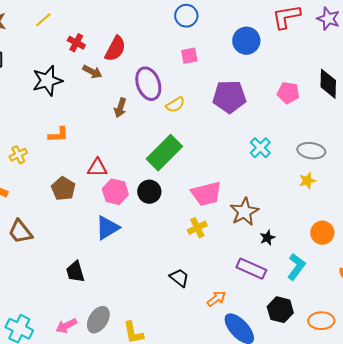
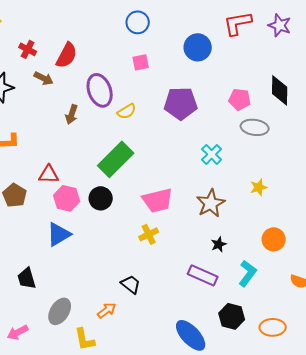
gray ellipse: (311, 151) -> (255, 127), moved
brown star: (244, 212) -> (211, 203), moved
orange arrow: (216, 299) -> (107, 310), moved
gray ellipse: (98, 320) -> (60, 311), moved

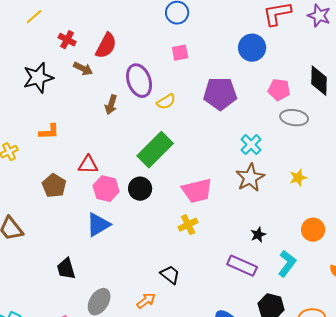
blue circle: (198, 47) -> (252, 48), moved
brown star: (211, 203) -> (250, 178), moved

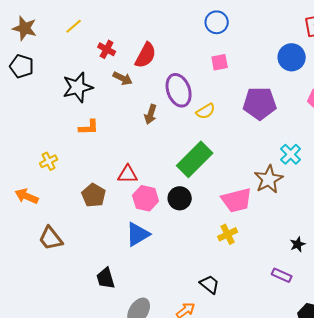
orange L-shape: (49, 132) -> (89, 127), moved
brown star: (250, 178) -> (269, 179), moved
purple rectangle: (242, 266) -> (282, 275), size x0.7

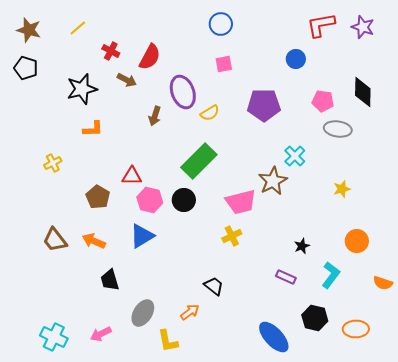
blue circle: (292, 57) -> (296, 59), size x0.7
orange arrow: (27, 196) -> (94, 241), moved

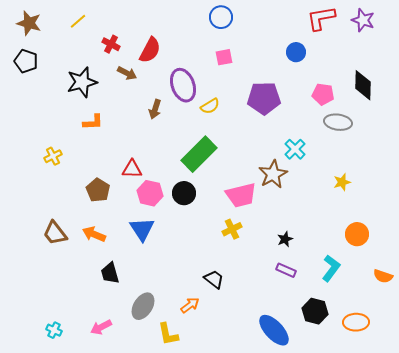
blue triangle: (142, 236) -> (142, 229), turned -32
black star: (302, 246) -> (285, 239), moved
cyan cross: (54, 337) -> (54, 330), size x0.6

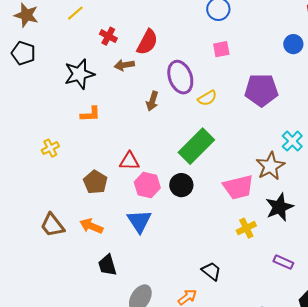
brown arrow: (127, 73) -> (124, 65), turned 144
yellow cross: (232, 229) -> (246, 228), moved
black star: (285, 239) -> (279, 207), moved, size x1.8

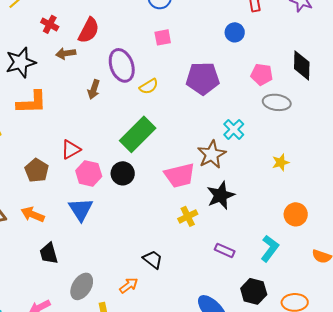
orange L-shape: (90, 114) -> (32, 102), size x1.5
red triangle: (129, 161) -> (71, 149), turned -30

